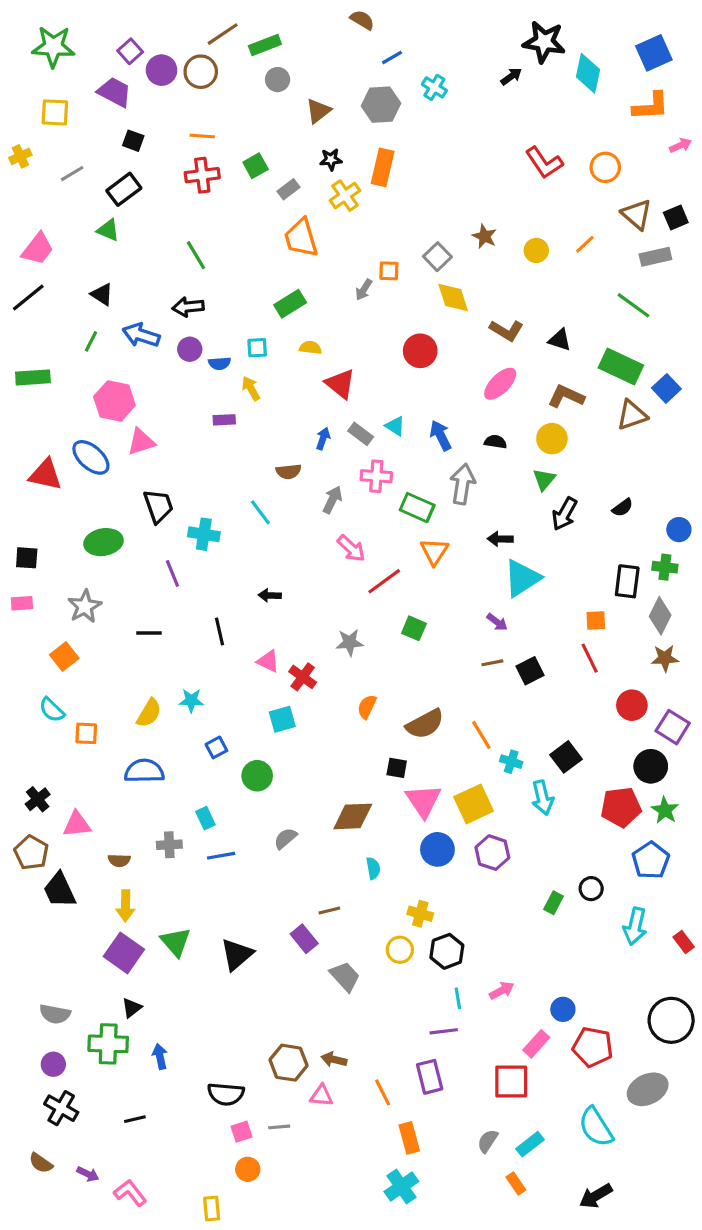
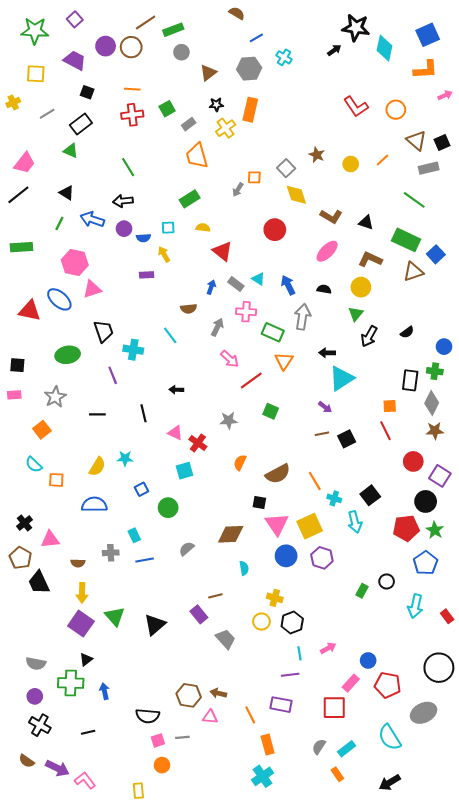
purple square: (130, 51) -> (75, 19), moved
purple rectangle: (430, 1077) -> (281, 705), turned -65
purple arrow: (88, 1174) -> (57, 768), size x1.6

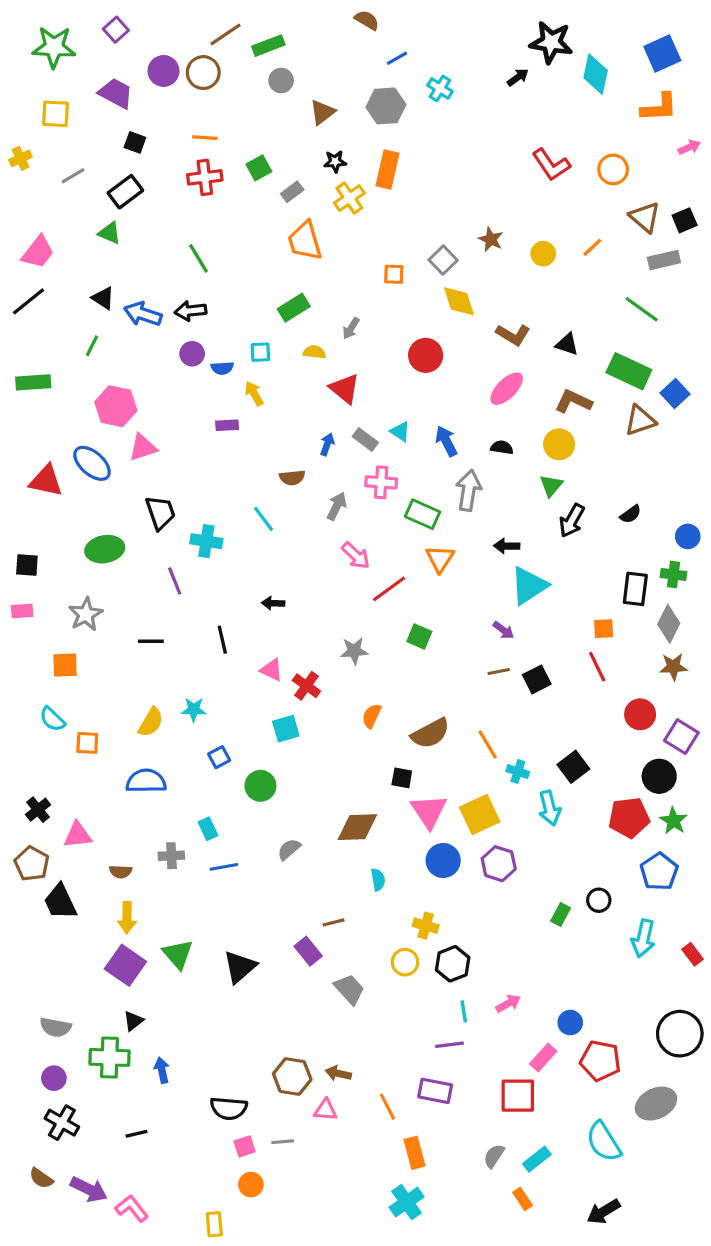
gray arrow: (238, 190) -> (351, 328), moved
blue arrow: (92, 219) -> (143, 314), moved
orange square: (42, 430) -> (65, 665), turned 36

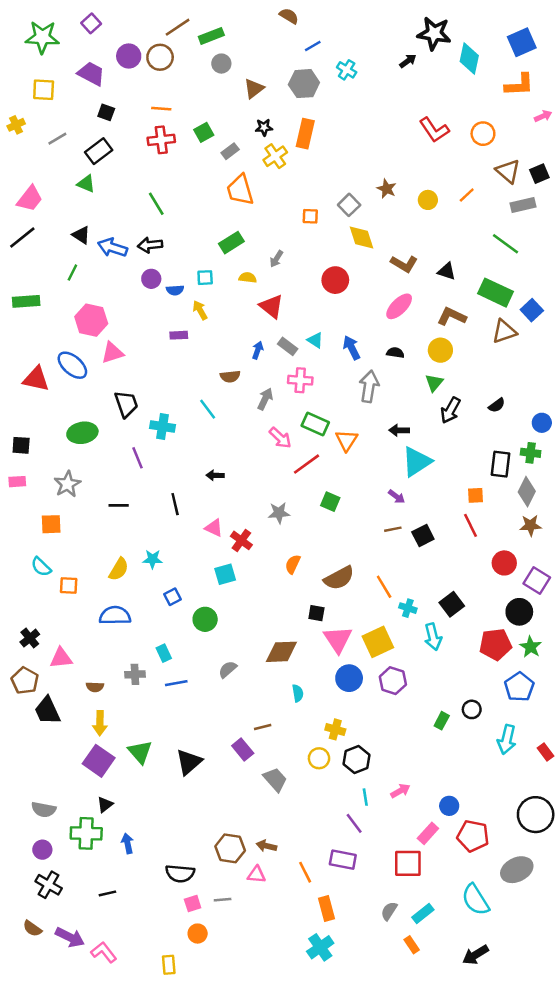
green rectangle: (422, 514) -> (315, 424), moved
purple line: (449, 1045) -> (354, 823), turned 60

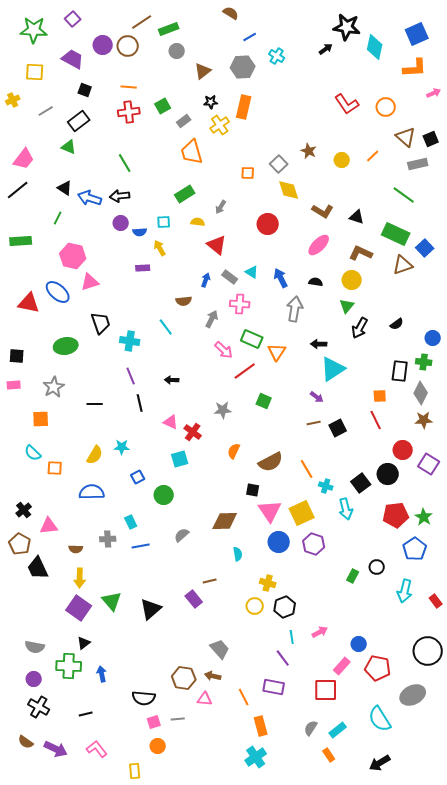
purple line: (137, 458) -> (131, 376), moved
black circle: (519, 612) -> (388, 474), moved
gray trapezoid: (275, 780) -> (220, 649), moved
pink L-shape: (104, 952) -> (97, 749), moved

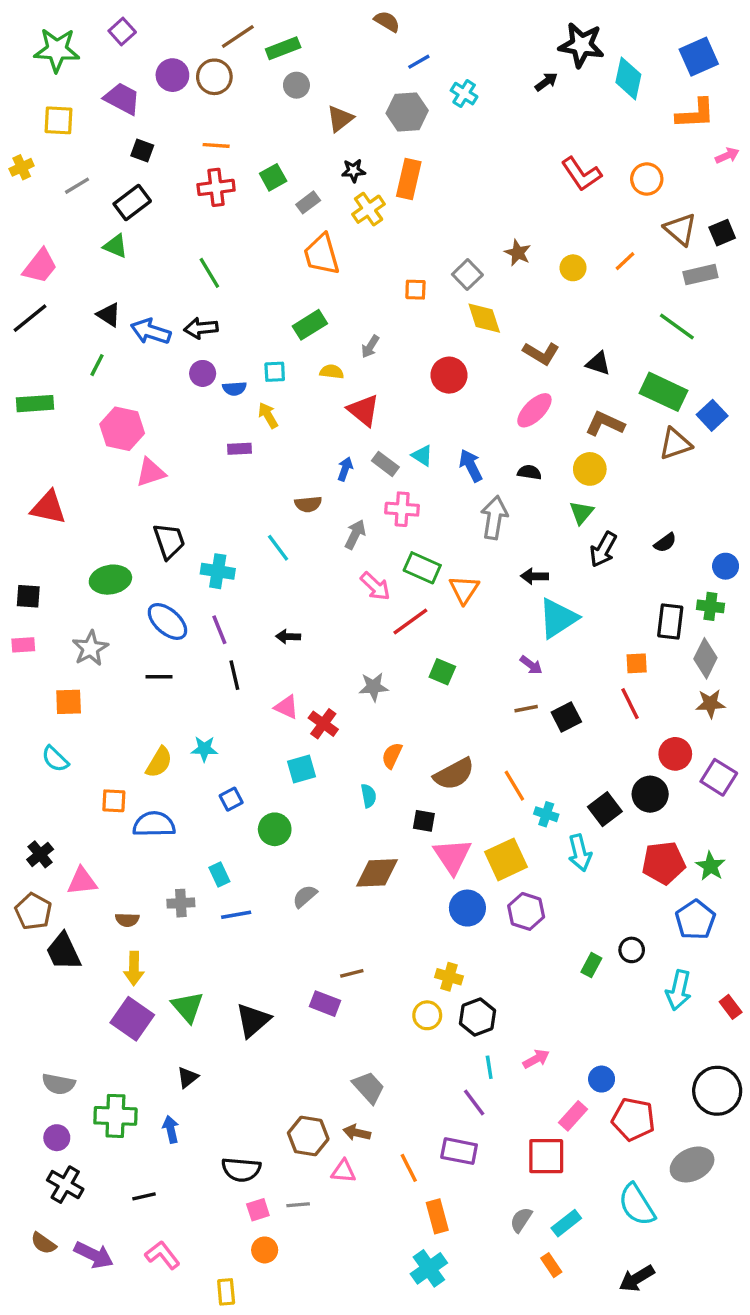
blue ellipse: (58, 292) -> (167, 621), moved
orange square: (55, 468) -> (114, 801), moved
cyan semicircle: (238, 554) -> (369, 796), moved
purple rectangle: (194, 599) -> (325, 1004), turned -30
black triangle: (84, 643) -> (188, 1077), moved

